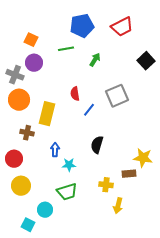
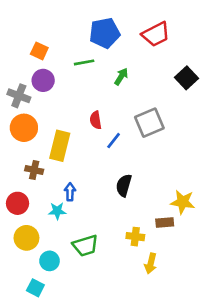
cyan star: (69, 165) -> (57, 211), moved
cyan circle: (45, 210) -> (50, 261), moved

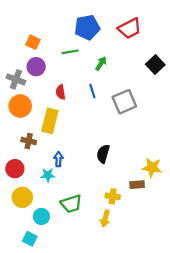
red semicircle: (96, 120) -> (61, 92), moved
blue line: (114, 141) -> (92, 91), moved, turned -56
yellow arrow: (151, 263) -> (105, 219), moved

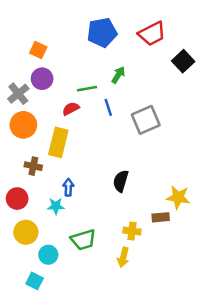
green line: (70, 52) -> (87, 89), moved
black square: (155, 65) -> (183, 61), moved
gray cross: (16, 79) -> (18, 94), turned 30
red semicircle: (61, 92) -> (71, 109), turned 72

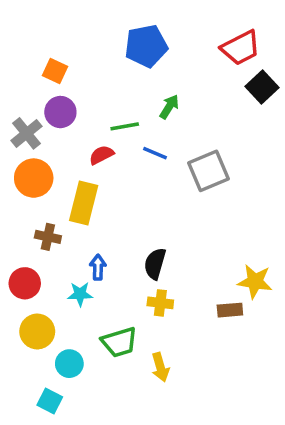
red trapezoid: (152, 34) -> (241, 48), moved
blue line: (108, 107) -> (155, 153), turned -49
black semicircle: (121, 181) -> (155, 264), moved
yellow cross: (132, 231) -> (160, 303), moved
yellow arrow: (123, 257) -> (160, 367), moved, turned -30

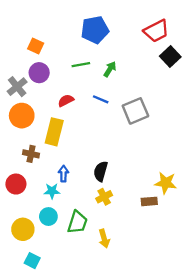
green line: (125, 126) -> (81, 65), moved
yellow cross: (160, 303) -> (104, 197), turned -35
yellow circle: (37, 331) -> (23, 229), moved
green trapezoid: (119, 342) -> (77, 222), turned -55
cyan circle: (69, 364) -> (48, 217), moved

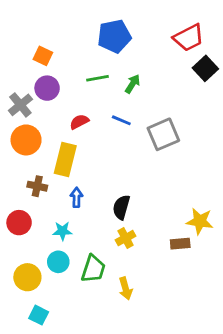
blue arrow: (63, 174) -> (76, 197), moved

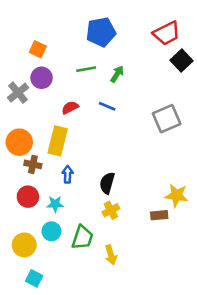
gray square: (163, 134) -> (167, 119), moved
orange circle: (26, 140) -> (19, 142), moved
red circle: (19, 223) -> (28, 197), moved

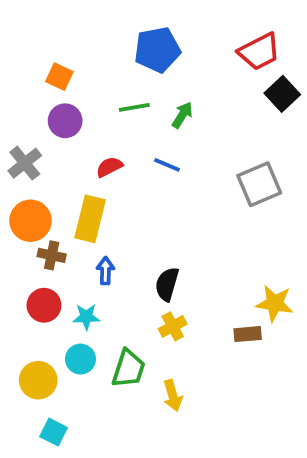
gray cross: (18, 93) -> (25, 163), moved

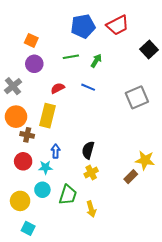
red trapezoid: (259, 52) -> (118, 25), moved
blue arrow: (105, 271) -> (56, 151), moved
brown rectangle: (248, 334) -> (131, 177), turned -40

